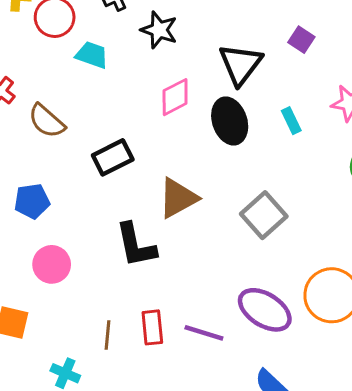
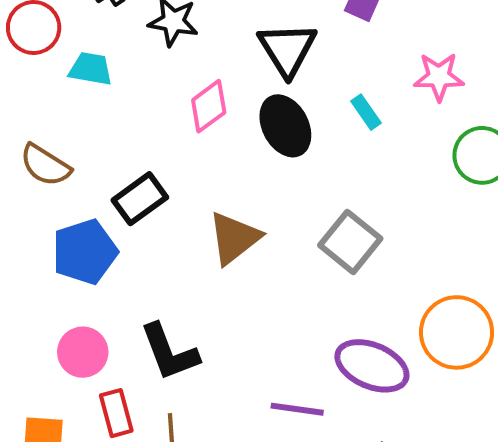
blue pentagon: (32, 201) -> (85, 252), moved, size x1.4
black L-shape: (136, 245) -> (169, 352), moved
red rectangle: (152, 327) -> (116, 413), moved

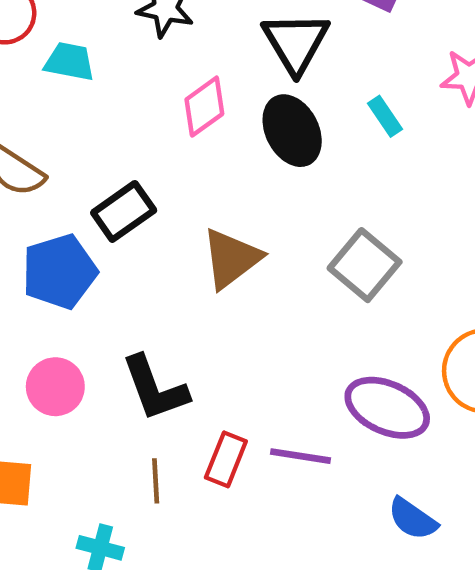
red rectangle: (116, 413) -> (226, 459), moved, turned 36

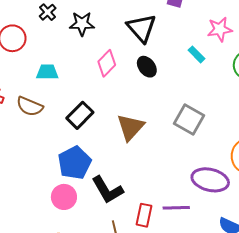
cyan trapezoid: (69, 62) -> (47, 72), moved
cyan rectangle: (385, 116) -> (196, 54), moved
black ellipse: (292, 131) -> (147, 67), size x0.7
blue pentagon: (59, 272) -> (75, 163), moved

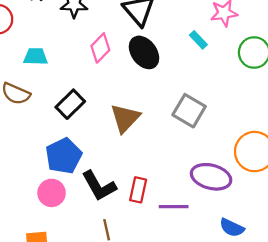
black ellipse: (147, 67) -> (144, 52), size x1.4
red rectangle: (144, 215) -> (138, 190), moved

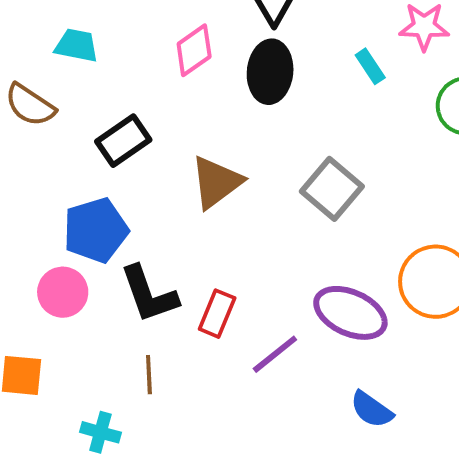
black ellipse: (144, 52) -> (270, 72), turned 32
purple line: (174, 207) -> (275, 354), turned -48

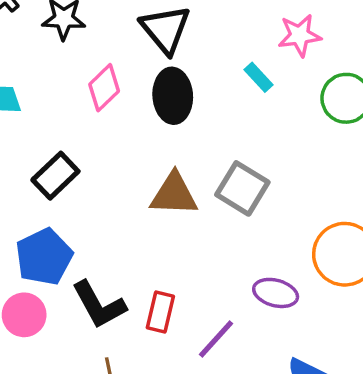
brown triangle: (216, 182) -> (174, 194), moved, turned 48
purple ellipse: (350, 313) -> (276, 293), size x0.7

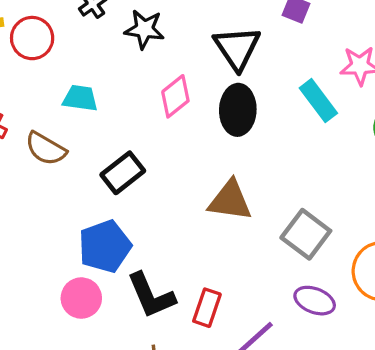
cyan rectangle: (258, 77) -> (318, 101), size x1.5
gray square: (242, 188) -> (306, 234), moved

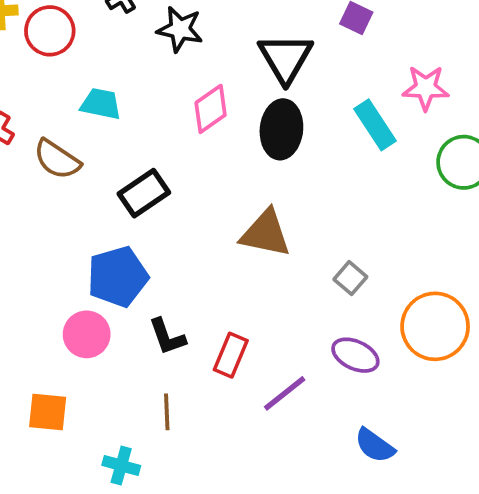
gray square: (306, 234) -> (350, 278), size x0.6
black L-shape: (151, 295) -> (167, 337), size x0.7

